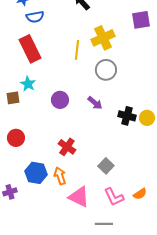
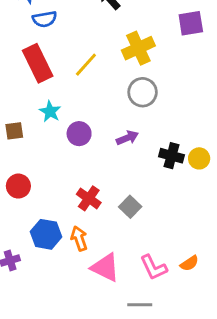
yellow line: (77, 50) -> (86, 65), moved, turned 36
cyan star: (28, 84) -> (50, 112), moved
purple arrow: (95, 103) -> (127, 138), turned -63
gray square: (106, 166) -> (130, 207), moved

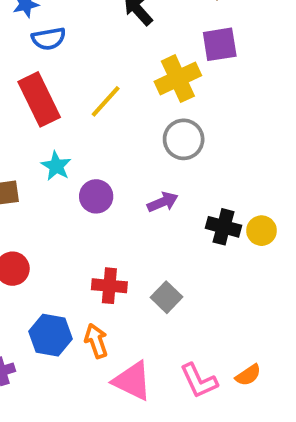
purple square: (191, 23) -> (220, 44), moved
red cross: (89, 198) -> (109, 286), turned -30

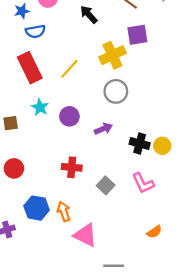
purple circle: (96, 196) -> (69, 116), moved
red cross: (109, 286) -> (72, 167), moved
pink L-shape: (199, 381) -> (143, 183), moved

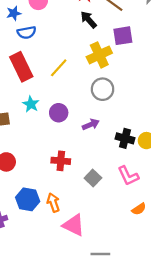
black arrow: (89, 14) -> (89, 20), moved
orange semicircle: (154, 232) -> (139, 209), moved

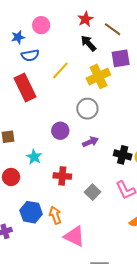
yellow line: (59, 68) -> (60, 70), moved
gray circle: (103, 89) -> (87, 109), moved
cyan star: (31, 104) -> (34, 157), moved

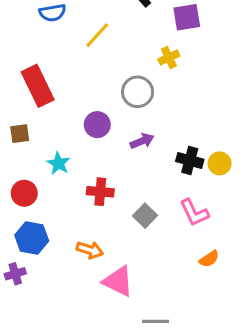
yellow cross: (98, 76) -> (169, 58), moved, size x0.6
red rectangle: (25, 87) -> (38, 86), moved
blue hexagon: (31, 212) -> (32, 238), moved
orange arrow: (55, 215) -> (90, 250), turned 126

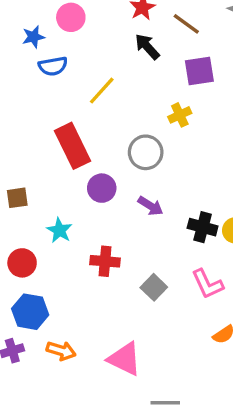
red rectangle: (38, 86) -> (72, 146), moved
purple arrow: (142, 141) -> (151, 206), turned 55
orange arrow: (90, 250) -> (61, 351), moved

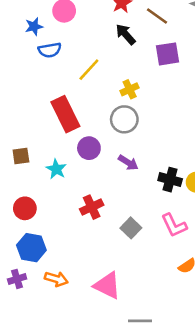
yellow cross: (180, 115) -> (130, 89), moved
cyan star: (59, 230) -> (56, 169), moved
red cross: (105, 261) -> (92, 207), turned -30

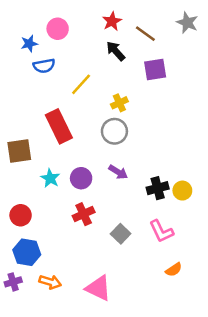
purple circle: (89, 148) -> (81, 178), moved
brown square: (21, 156) -> (19, 151), moved, size x1.5
black cross: (170, 180) -> (158, 188), turned -30

